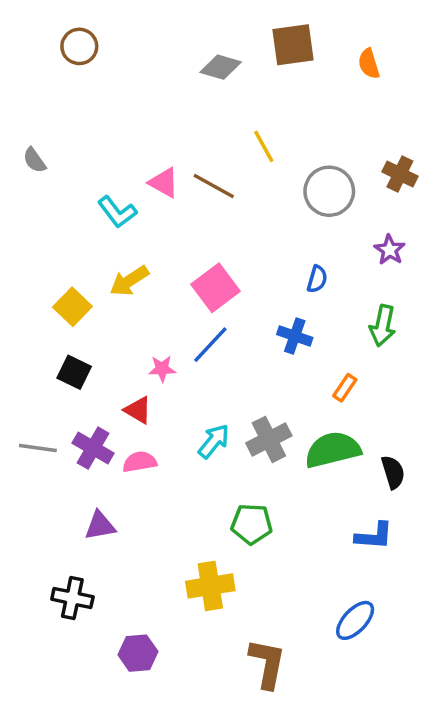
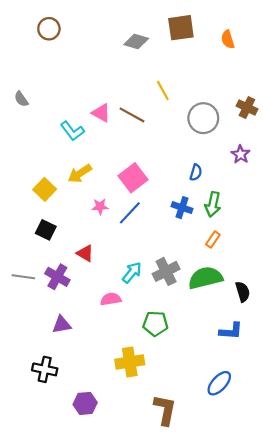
green arrow: (383, 326) -> (213, 204), moved
pink star: (162, 369) -> (100, 206), moved
pink semicircle: (140, 462) -> (111, 299), moved

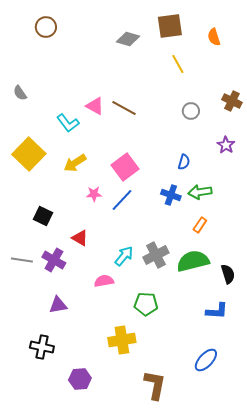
yellow line: (163, 90) -> (178, 64), moved
gray circle: (203, 118) -> (191, 111), size x0.6
yellow square: (45, 189) -> (29, 154), moved, size x1.5
green arrow: (213, 204) -> (200, 192), turned 70

